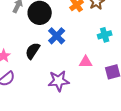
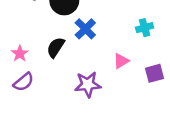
pink triangle: (86, 62) -> (121, 61), turned -32

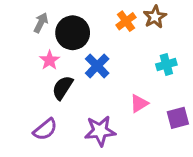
pink star: (20, 54) -> (50, 60), moved
purple semicircle: (23, 82) -> (45, 129), moved

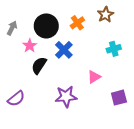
orange cross: (126, 21) -> (77, 23), moved
gray arrow: (41, 23) -> (12, 28), moved
purple square: (178, 118) -> (119, 98), moved
purple semicircle: (45, 129) -> (16, 99), moved

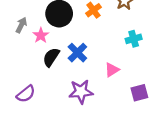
gray arrow: (12, 28) -> (21, 25), moved
blue cross: (64, 50) -> (77, 53), moved

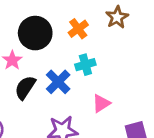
cyan cross: (134, 39) -> (85, 65), moved

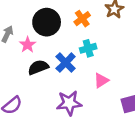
black semicircle: (25, 88) -> (38, 67), turned 36

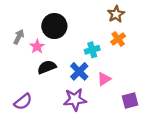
orange cross: (82, 19) -> (118, 39), moved
blue cross: (66, 63) -> (79, 71), moved

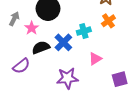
blue cross: (79, 71) -> (63, 42), moved
purple semicircle: (23, 102) -> (21, 66), moved

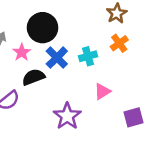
blue cross: (63, 42) -> (57, 58), moved
purple star: (67, 78) -> (67, 116), turned -30

